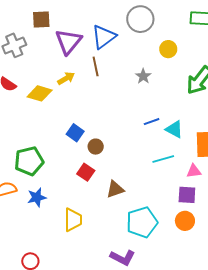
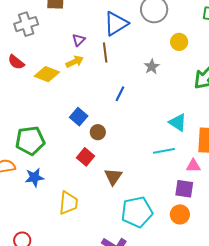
purple triangle: (68, 41) -> (79, 40), moved, size x0.5
blue line: (152, 122) -> (120, 94), moved, turned -49
brown triangle: (115, 189) -> (113, 177), turned -42

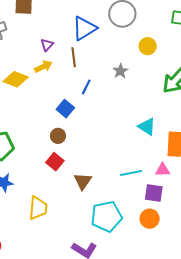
blue line: (120, 94) -> (86, 87), moved
blue square: (79, 117) -> (65, 109), moved
brown circle: (98, 132) -> (58, 136), moved
cyan line: (164, 151) -> (131, 173), moved

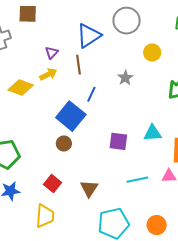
blue square: (65, 109) -> (71, 116), size x1.6
cyan triangle: (147, 127) -> (153, 133), turned -36
red square: (55, 162) -> (52, 184), moved
purple square: (154, 193) -> (118, 141), moved

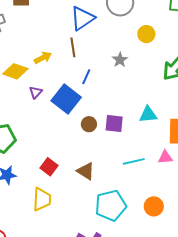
purple triangle: (52, 53) -> (36, 92), moved
brown circle: (64, 144) -> (89, 124), moved
brown triangle: (89, 189) -> (86, 171), turned -30

